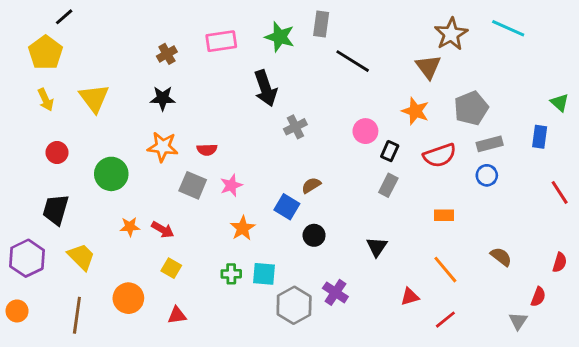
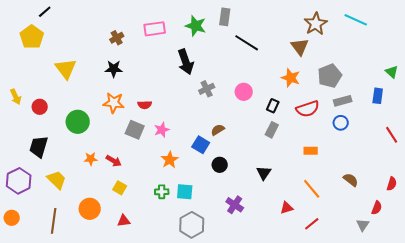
yellow arrow: (46, 100) -> (16, 97), moved
pink circle: (365, 131) -> (244, 92), moved
gray hexagon: (294, 305) -> (192, 225), moved

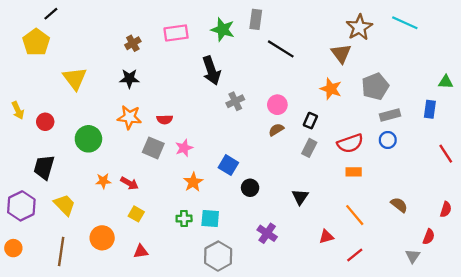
green triangle: (392, 72) -> (446, 82), turned -40
red semicircle: (308, 109) -> (350, 143), moved
brown semicircle: (218, 130) -> (276, 130), moved

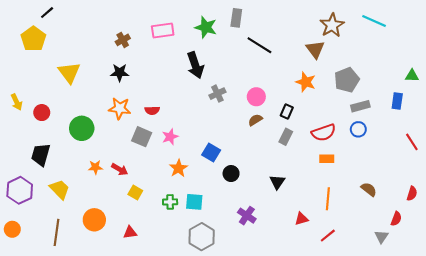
yellow square: (136, 214) -> (135, 192), moved
orange line: (355, 215) -> (328, 199), turned 45

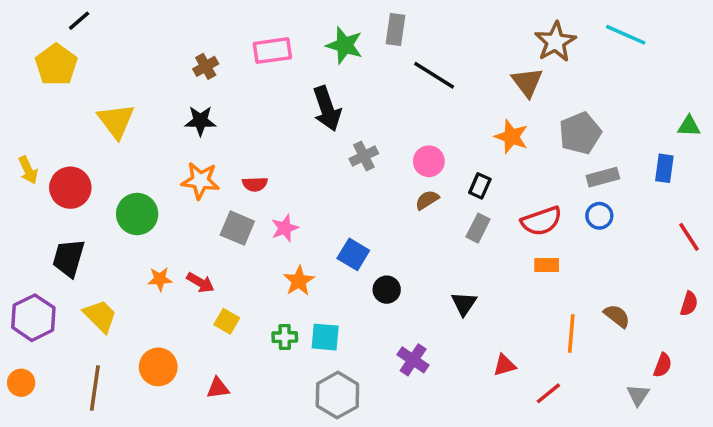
red circle: (42, 113) -> (70, 188), size x1.5
red semicircle: (412, 194) -> (689, 304), moved
orange line: (328, 199) -> (571, 334), moved

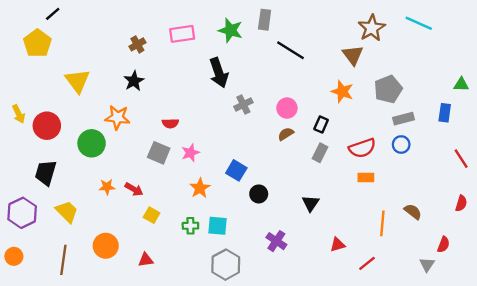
black star: (200, 121) -> (134, 81), turned -30
orange star: (200, 181) -> (117, 117), moved

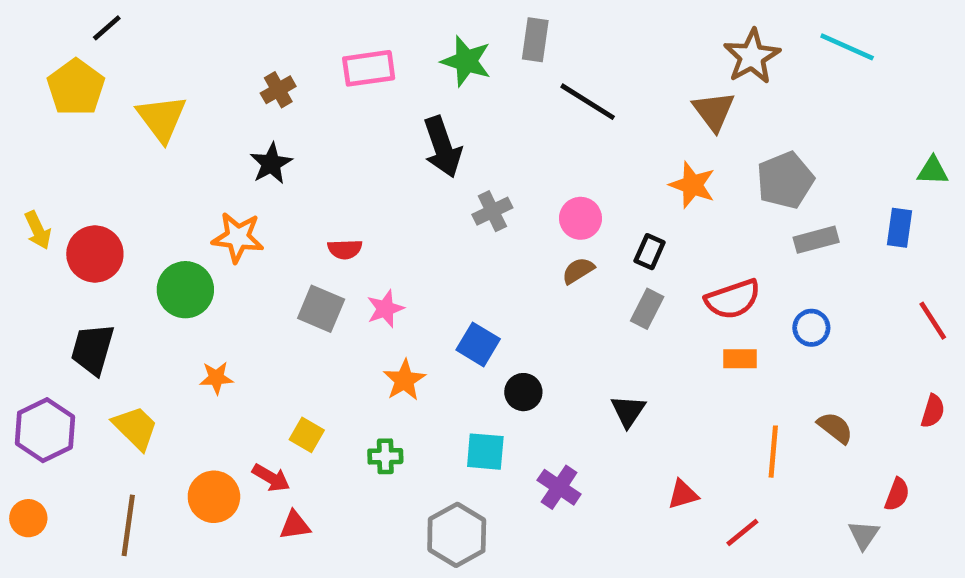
yellow triangle: (77, 81) -> (162, 118), moved
blue circle: (401, 145) -> (811, 328), moved
red arrow: (134, 189) -> (271, 478), moved
cyan square: (218, 226) -> (485, 452), moved

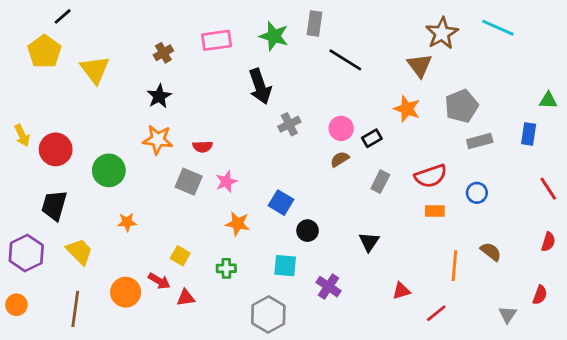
orange star: (238, 237) -> (158, 140), moved
black rectangle: (650, 252) -> (372, 138), moved, turned 36
orange star: (404, 380) -> (238, 224), turned -30
red semicircle: (897, 494) -> (540, 295), moved
red triangle: (295, 525) -> (186, 298), moved

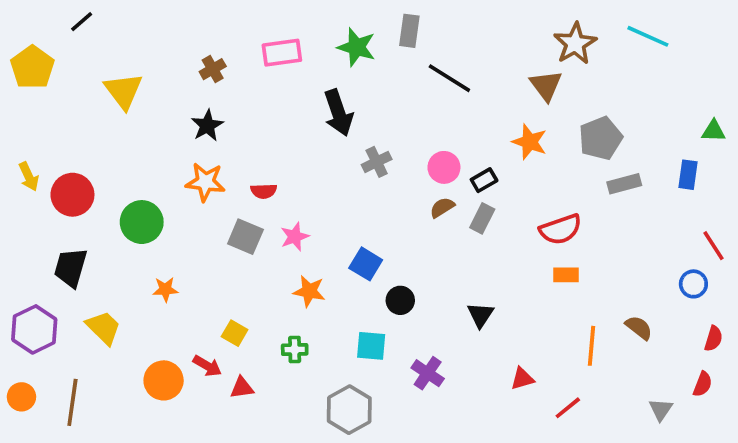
yellow pentagon: (44, 51) -> (32, 67), moved
gray rectangle: (380, 182) -> (482, 218), moved
blue circle: (477, 193) -> (693, 284), moved
red semicircle: (548, 242) -> (713, 339), moved
brown line: (75, 309) -> (72, 402), moved

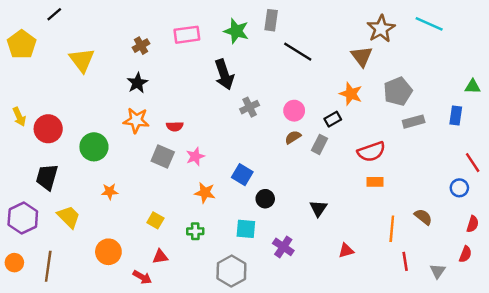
black rectangle: (484, 180) -> (333, 119), moved
red arrow: (207, 366) -> (142, 277), moved
red line: (568, 408) -> (405, 261), moved, turned -60

